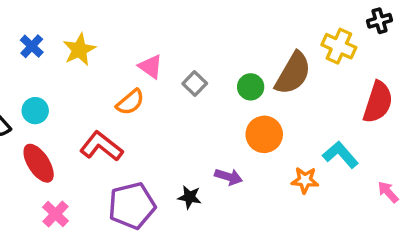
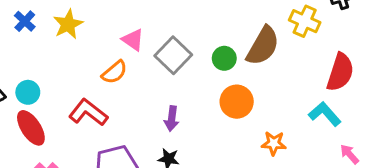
gray square: (195, 83) -> (173, 55), size x1.6
cyan circle: (35, 111) -> (28, 92), moved
cyan L-shape: (341, 155) -> (325, 114), moved
purple arrow: (229, 177) -> (172, 119), moved, turned 80

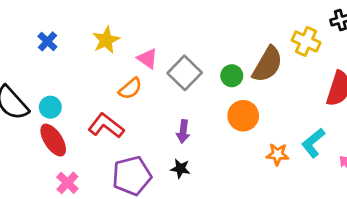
yellow star: (68, 24) -> (106, 40), moved
cyan L-shape: (325, 114) -> (313, 143), moved, turned -88

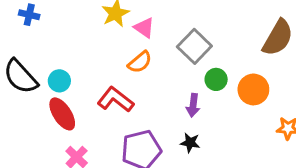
blue cross: (47, 41) -> (29, 15), moved, turned -30
pink triangle: (147, 59) -> (144, 28), moved
green circle: (232, 76) -> (216, 79), moved

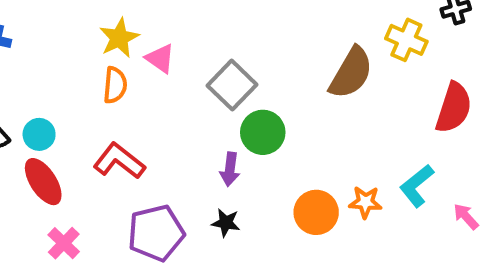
orange semicircle: (140, 62) -> (115, 85), moved, turned -45
green circle: (216, 79) -> (263, 132), size x1.4
orange circle: (253, 89) -> (316, 212), moved

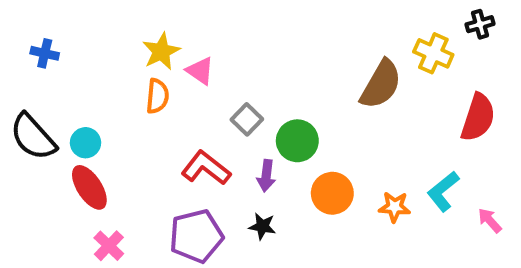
gray square: (232, 85) -> (247, 119), moved, size x0.7
red L-shape: (119, 161) -> (206, 168), moved
orange circle: (316, 212) -> (332, 193), moved

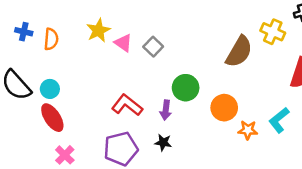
orange semicircle: (157, 96) -> (51, 39), moved
gray square: (247, 119) -> (153, 47), moved
orange circle: (332, 193) -> (224, 108), moved

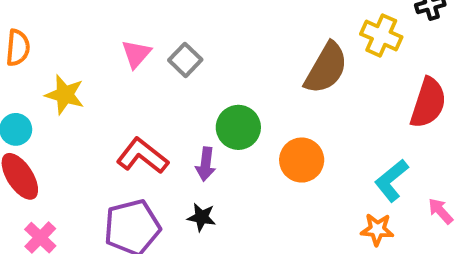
yellow star: (98, 30) -> (65, 95), moved, turned -30
pink triangle: (123, 43) -> (136, 54), turned 36
orange star: (248, 130) -> (377, 229), moved

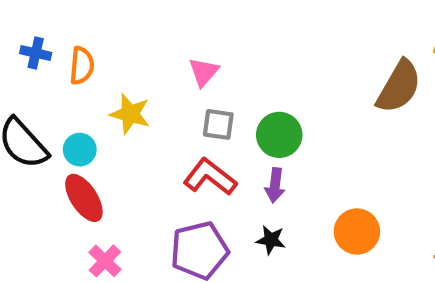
gray square: (185, 60) -> (218, 124), moved, turned -36
green circle: (238, 127) -> (279, 135), moved
orange circle: (302, 160) -> (357, 231), moved

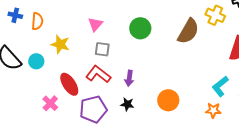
green circle: (279, 135) -> (140, 28), moved
red ellipse: (84, 198) -> (69, 84), moved
pink cross: (105, 261) -> (50, 103), moved

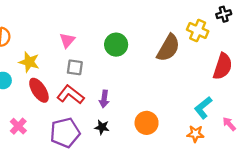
red ellipse: (69, 84) -> (39, 90), moved

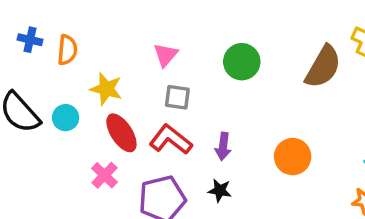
orange circle: (147, 123) -> (293, 157), moved
pink cross: (18, 126) -> (105, 175), moved

